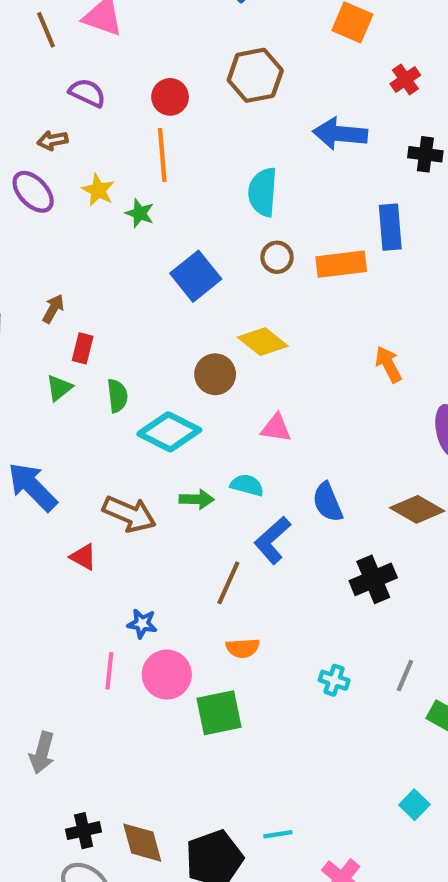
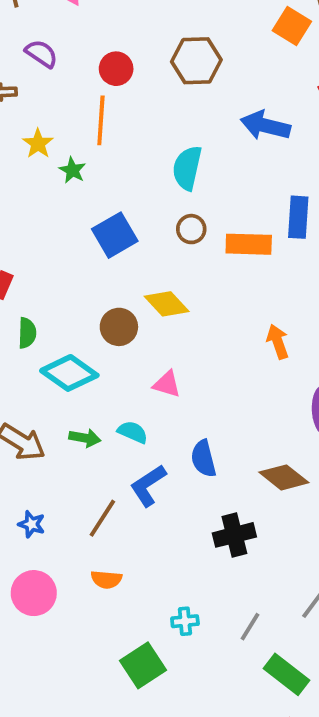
blue star: (142, 624) -> (32, 524), moved
cyan cross: (334, 680) -> (185, 621), turned -32
green square: (219, 713) -> (143, 665), moved, turned -30

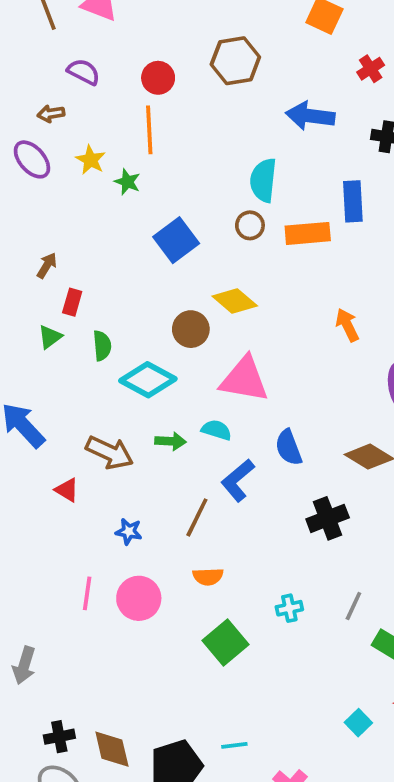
cyan semicircle: (187, 168) -> (263, 180), moved
pink triangle: (167, 384) -> (244, 379), size x1.8
green square: (143, 665) -> (226, 642), moved

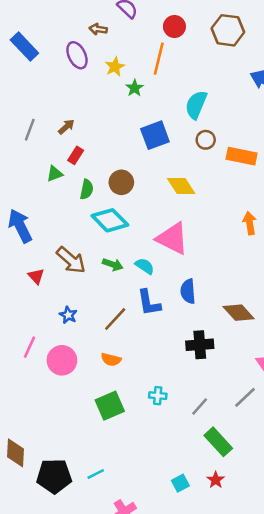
cyan semicircle: (263, 180) -> (196, 105), moved
brown circle: (191, 329) -> (121, 182), moved
blue L-shape: (238, 480) -> (149, 303), turned -76
cyan line: (234, 745) -> (96, 474), turned -36

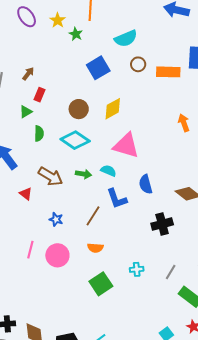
cyan semicircle: (196, 105) -> (126, 38), turned -125
yellow diamond: (181, 186) -> (113, 109), moved, turned -75
green semicircle: (87, 189) -> (39, 134), moved

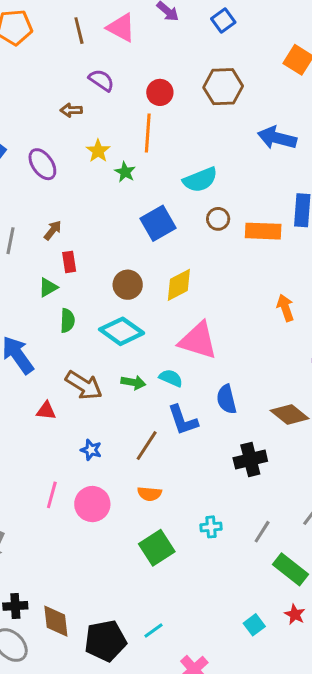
purple ellipse: (27, 17) -> (42, 164), moved
red rectangle: (39, 95) -> (69, 262), turned -32
red triangle: (26, 194) -> (46, 411), turned -32

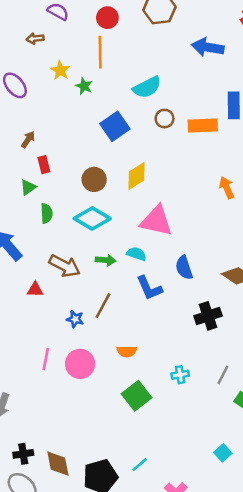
brown line: (147, 446) -> (103, 306), moved

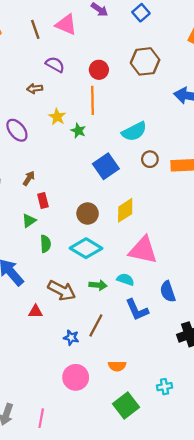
pink line: (46, 359) -> (41, 418), moved

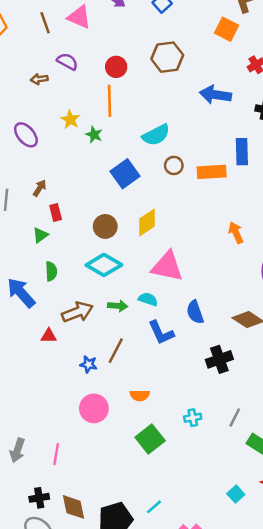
brown arrow: (35, 89) -> (39, 79), moved
green semicircle: (45, 244) -> (51, 271), moved
brown arrow: (62, 290) -> (77, 312), turned -48

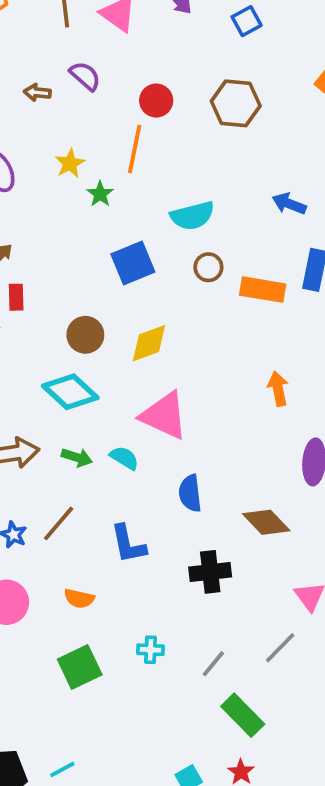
blue arrow: (215, 95) -> (289, 204), moved, size x0.7
blue L-shape: (161, 333) -> (128, 544), moved

